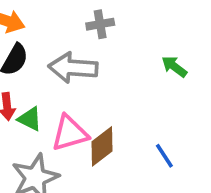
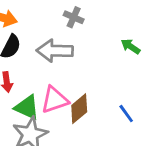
gray cross: (100, 24) -> (74, 17), turned 36
green triangle: (30, 119) -> (27, 107), moved, size x1.4

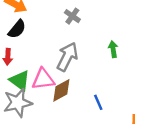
green arrow: (131, 46) -> (113, 49), turned 35
gray arrow: (55, 51) -> (67, 57), moved, turned 104

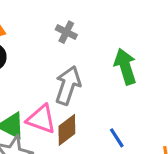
green arrow: (113, 49) -> (125, 67), size x1.6
pink triangle: (43, 79) -> (41, 119), turned 35

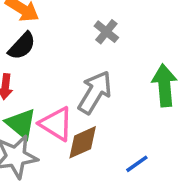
blue line: (117, 138) -> (137, 164), turned 75

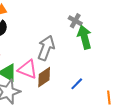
gray cross: (106, 32) -> (75, 21), moved

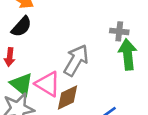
gray cross: (75, 21) -> (119, 31), turned -32

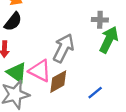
green arrow: (128, 54) -> (109, 40), turned 36

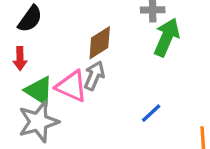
gray arrow: (63, 48) -> (94, 76), moved, size x0.7
brown diamond: (58, 82) -> (100, 43), moved

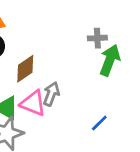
brown diamond: (100, 43) -> (25, 69), moved

